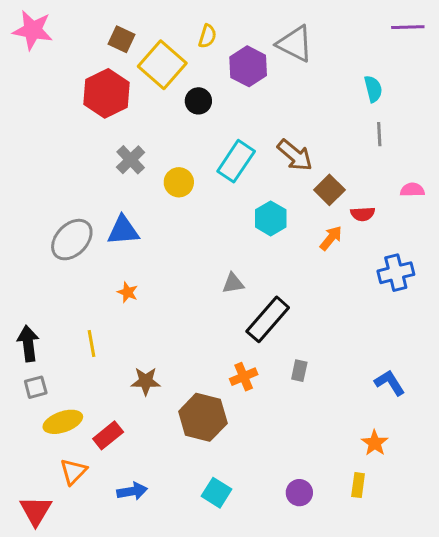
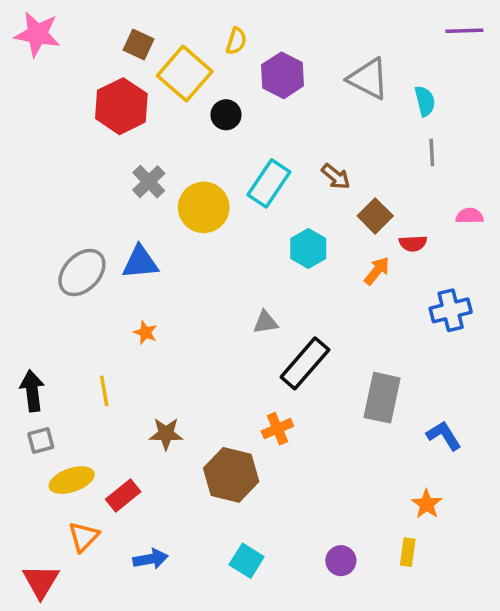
gray triangle: (295, 44) -> (368, 79), moved
brown arrow: (295, 155) -> (336, 176), size x0.7
yellow circle: (179, 182) -> (204, 207), size x1.5
gray rectangle: (299, 371) -> (382, 398), moved, size x2.0

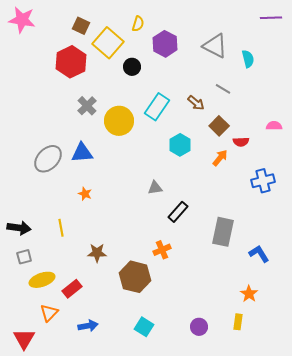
gray line: (432, 152) -> (223, 89), moved, turned -56
black rectangle: (305, 363) -> (178, 212), size x0.7
black arrow: (32, 391) -> (19, 228), turned 105

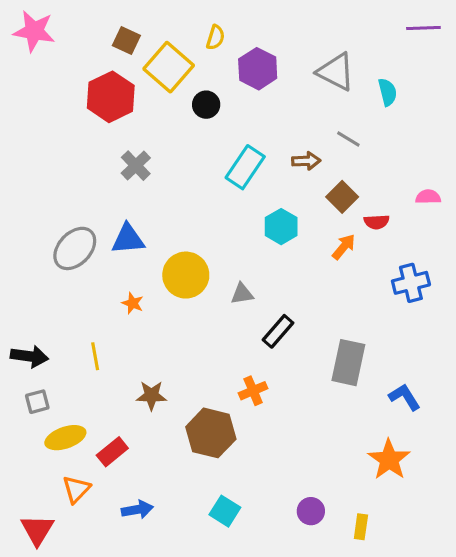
brown arrow: (196, 103) -> (306, 161), turned -42
yellow circle: (119, 121) -> (186, 275), moved
orange star: (249, 294) -> (389, 460), size x1.5
yellow rectangle: (238, 322) -> (361, 527), moved

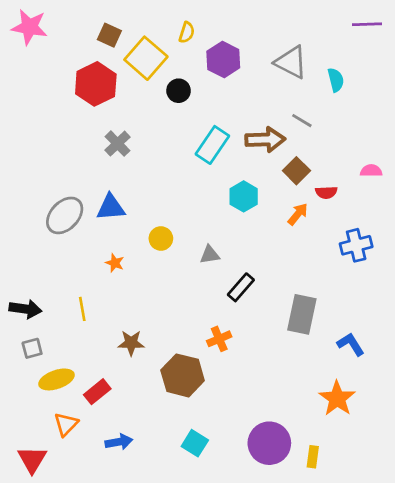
brown arrow: (306, 161) -> (265, 140), size x1.6
yellow circle: (186, 275) -> (161, 238), size x0.6
purple circle: (311, 511) -> (269, 443), size x1.8

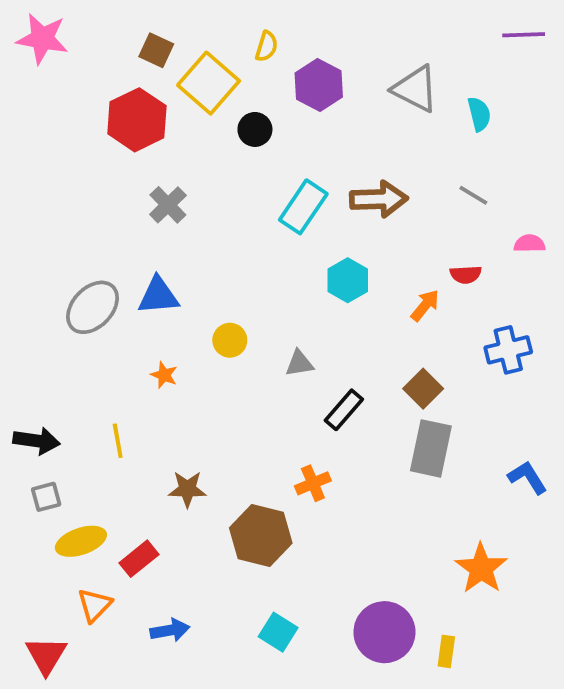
gray line: (302, 121) -> (473, 195), moved
brown square: (296, 171) -> (423, 389), moved
blue L-shape: (351, 344) -> (528, 477), moved

